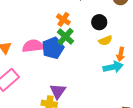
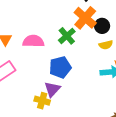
orange cross: (63, 19) -> (85, 18), moved, size x1.6
blue pentagon: (53, 48) -> (60, 67), moved

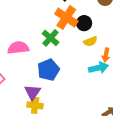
purple triangle: (52, 89) -> (33, 92), moved

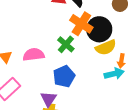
black circle: (84, 23) -> (99, 29), size x1.6
yellow semicircle: (90, 41) -> (106, 47), size x1.5

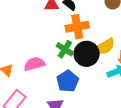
orange cross: (81, 24) -> (77, 27), turned -35
black circle: (99, 29) -> (87, 54), moved

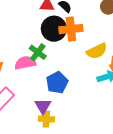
green cross: (65, 49) -> (38, 52), moved
black circle: (87, 54) -> (54, 29), moved

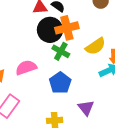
green cross: (38, 52) -> (61, 51), moved
purple triangle: (43, 106) -> (86, 108), moved

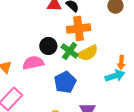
black circle: (50, 30) -> (48, 46), moved, size x0.7
yellow semicircle: (95, 46) -> (88, 53), moved

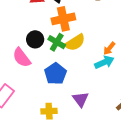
orange arrow: (121, 62) -> (109, 48), turned 40
pink semicircle: (33, 63) -> (22, 58), turned -110

